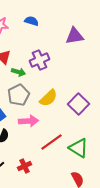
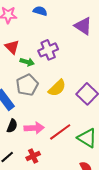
purple triangle: (74, 36) -> (83, 26), turned 42
pink arrow: (28, 121) -> (34, 128), moved

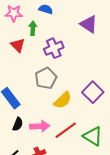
green arrow: (27, 62) -> (33, 28), moved, turned -104
gray pentagon: (27, 85) -> (46, 78), moved
yellow semicircle: (57, 88) -> (63, 100), moved

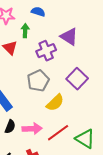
purple triangle: (89, 24) -> (69, 37), moved
purple square: (93, 92) -> (77, 79), moved

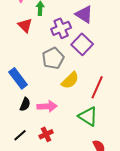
purple square: (77, 79) -> (82, 44), moved
red line: (58, 133) -> (97, 87), moved, turned -30
green triangle: (85, 139) -> (88, 116), moved

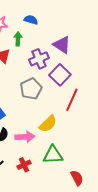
yellow semicircle: (70, 80) -> (48, 124), moved
red line: (97, 87) -> (72, 100), moved
green triangle: (88, 116) -> (53, 155), moved, turned -35

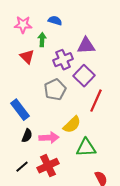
purple triangle: (62, 45) -> (86, 46), turned -36
green triangle: (53, 155) -> (86, 148), moved
red cross: (24, 165) -> (48, 166), size x1.5

